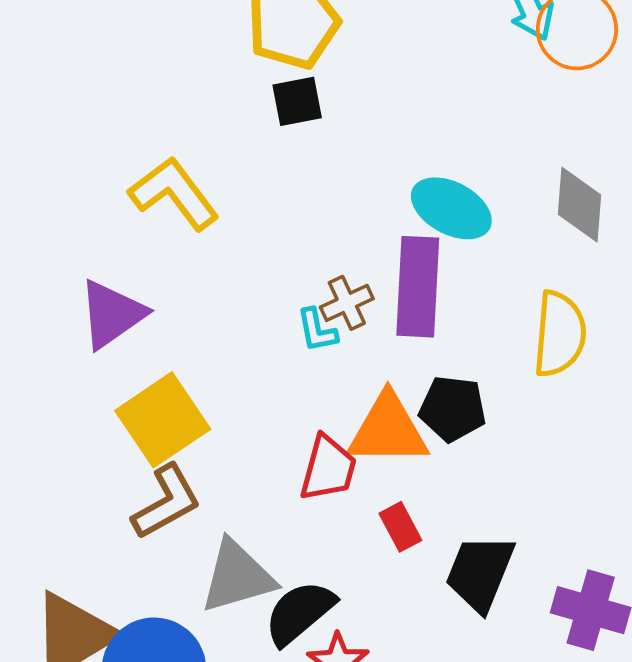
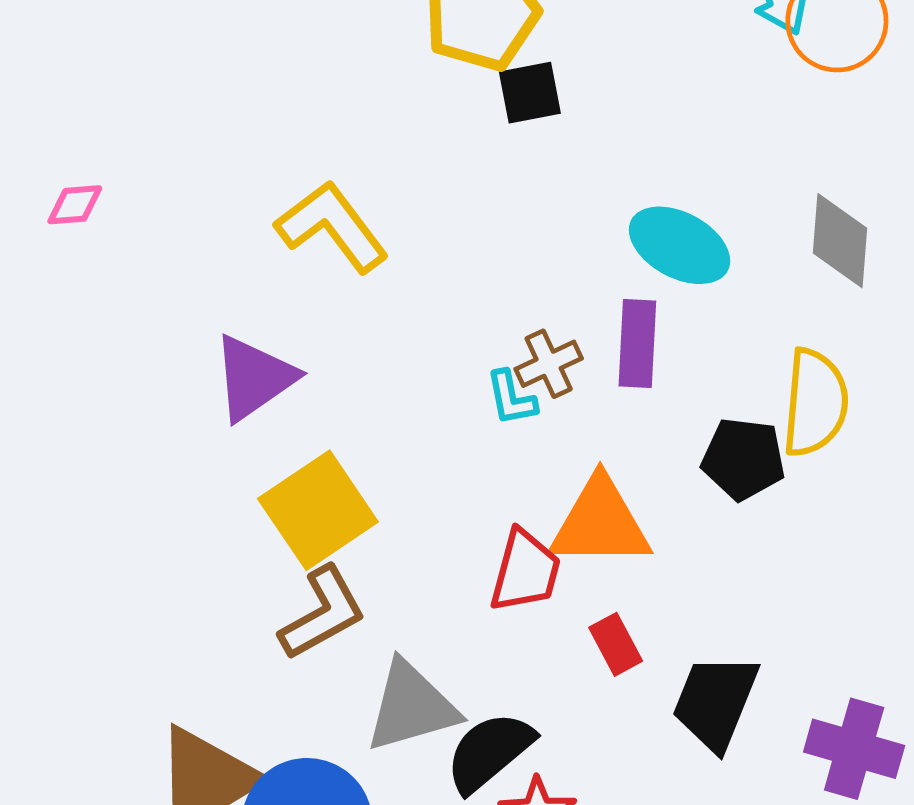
black square: (297, 101) -> (530, 93), moved
purple rectangle: (418, 287) -> (637, 344), size x0.7
black pentagon: (453, 409) -> (743, 459), moved

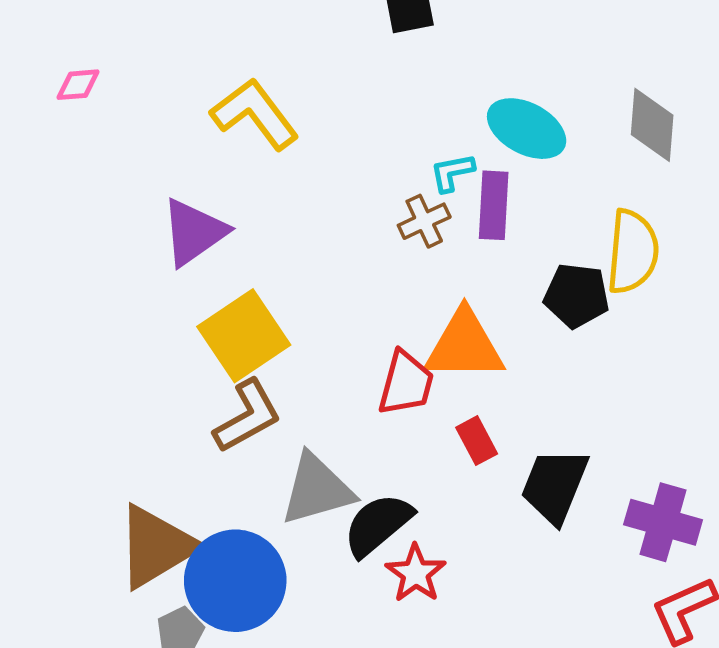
pink diamond: (75, 205) -> (78, 85), moved
cyan L-shape: (511, 398) -> (452, 172), moved, turned 90

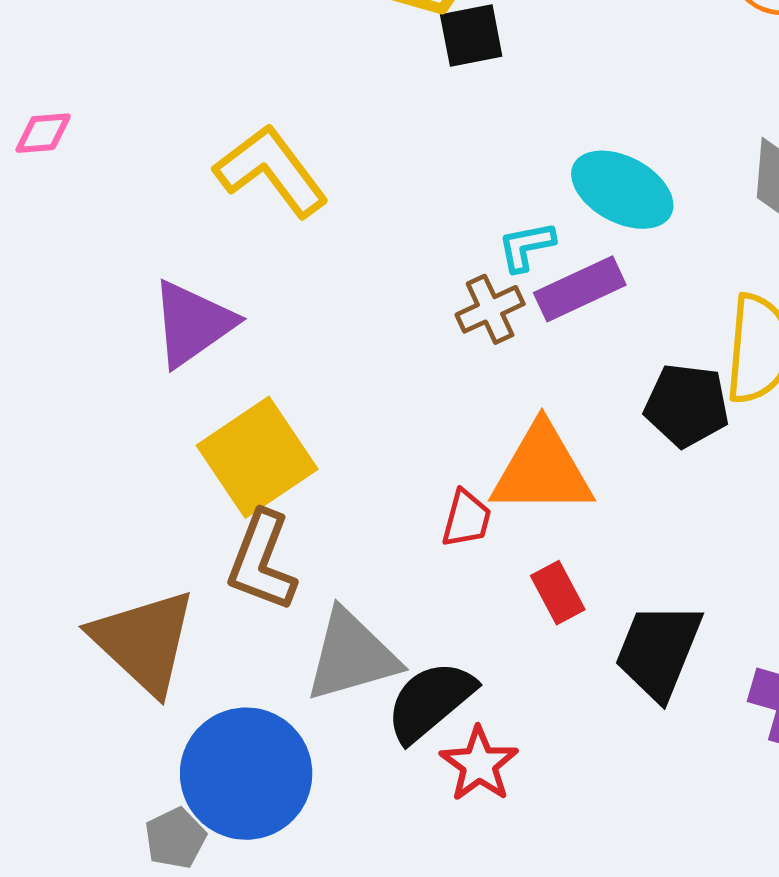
purple rectangle: (494, 205) -> (580, 289), turned 62
red trapezoid: (406, 383) -> (466, 519), size x0.7
brown L-shape: (247, 416) -> (262, 561), turned 140
brown triangle: (156, 547) -> (144, 641), moved, turned -46

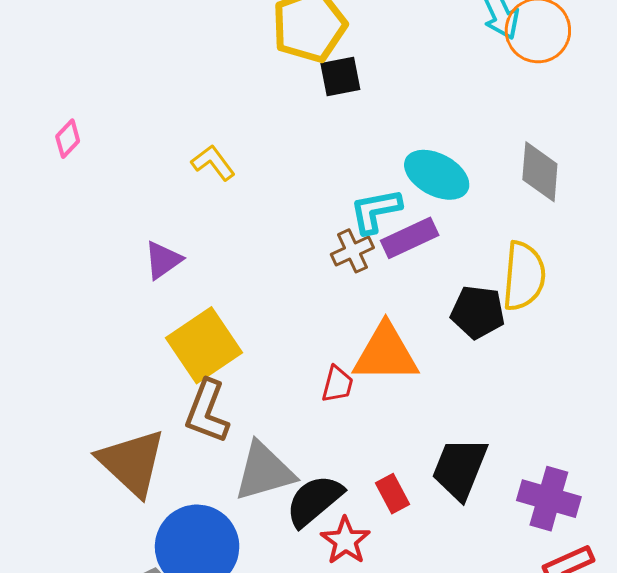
pink diamond: (43, 133) -> (68, 139), turned -42
yellow L-shape: (271, 171) -> (213, 163), size x0.6
cyan L-shape: (526, 246) -> (375, 211), size x1.4
purple triangle: (193, 323) -> (163, 260), size x0.7
red rectangle: (558, 593) -> (393, 494), moved

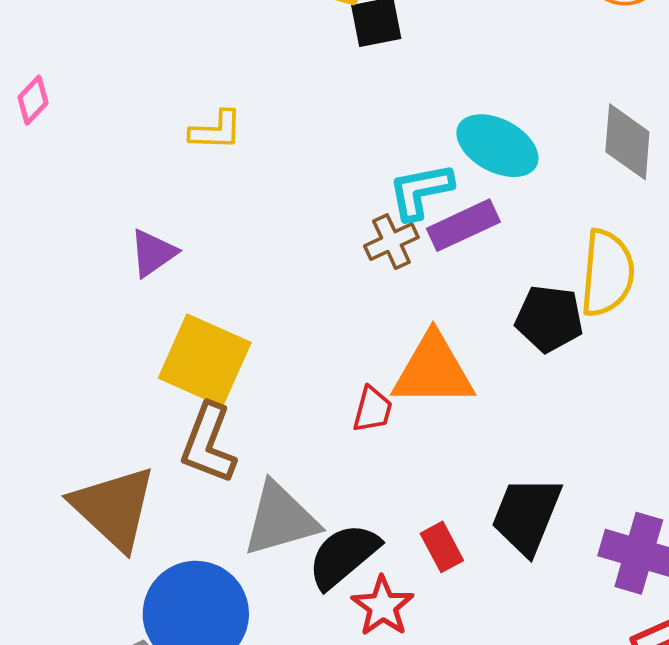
yellow L-shape: (213, 163) -> (216, 130), turned 129
yellow square: (204, 345) -> (205, 360), turned -32

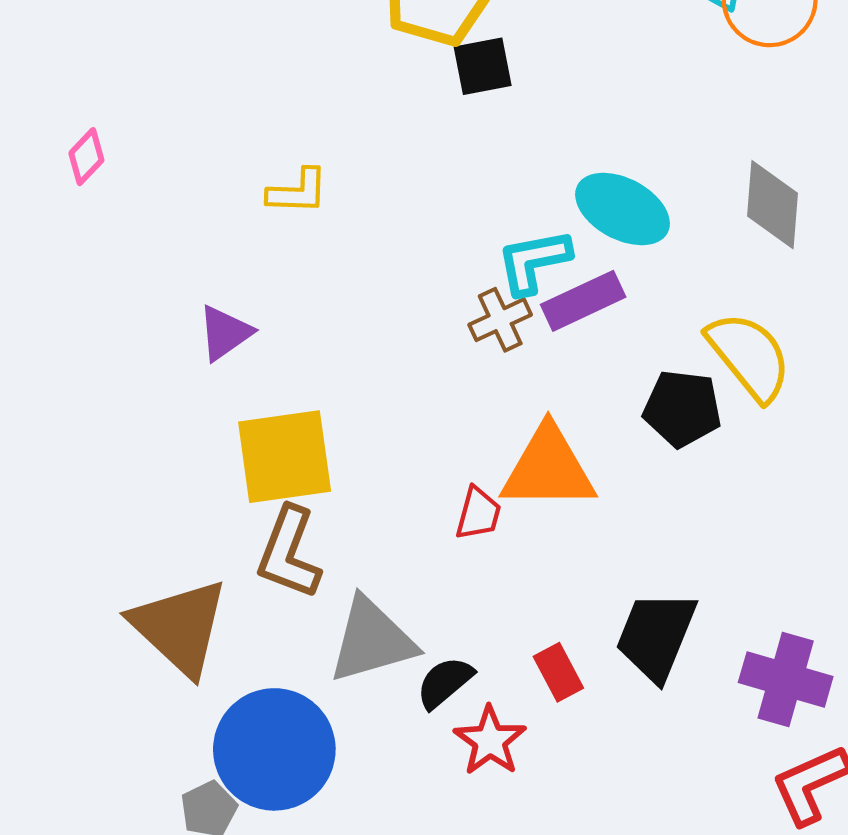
yellow semicircle: (607, 273) -> (749, 356), turned -44
yellow square: (205, 360) -> (285, 457), turned -32
black semicircle: (343, 556) -> (445, 682), size x0.7

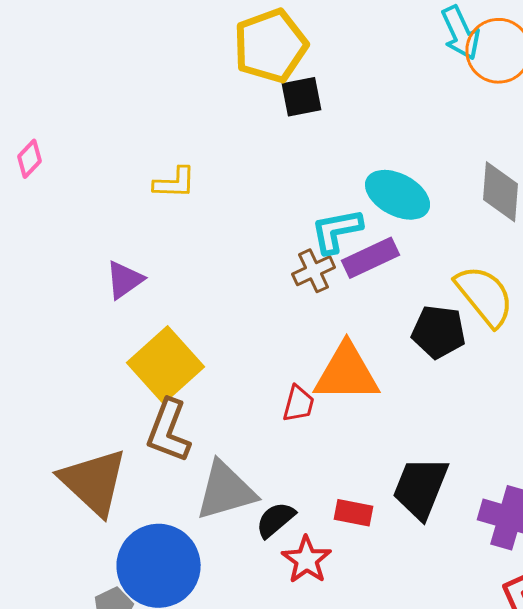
yellow square: (285, 457) -> (166, 365), turned -34
red rectangle: (558, 672) -> (354, 513), turned -51

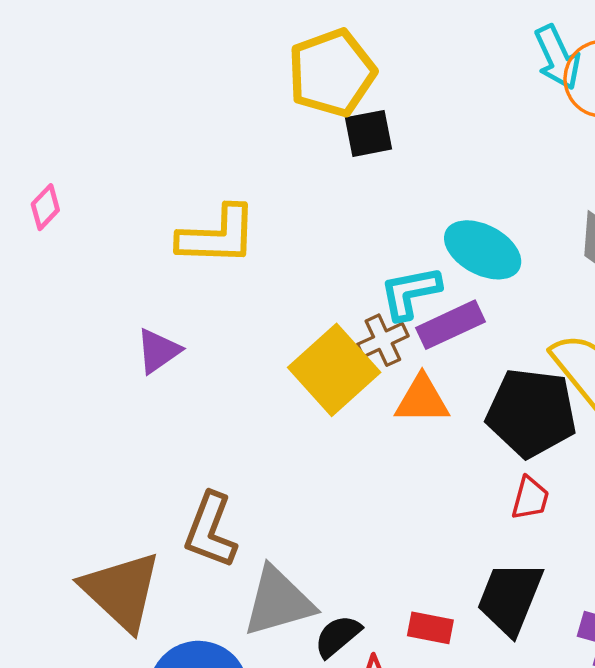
yellow L-shape: (175, 183) -> (218, 236), size x1.6
black pentagon: (439, 332) -> (531, 413), size x1.4
yellow square: (166, 365) -> (334, 370), moved
orange triangle: (347, 373) -> (422, 400), moved, size x0.7
red trapezoid: (299, 404) -> (530, 498), moved

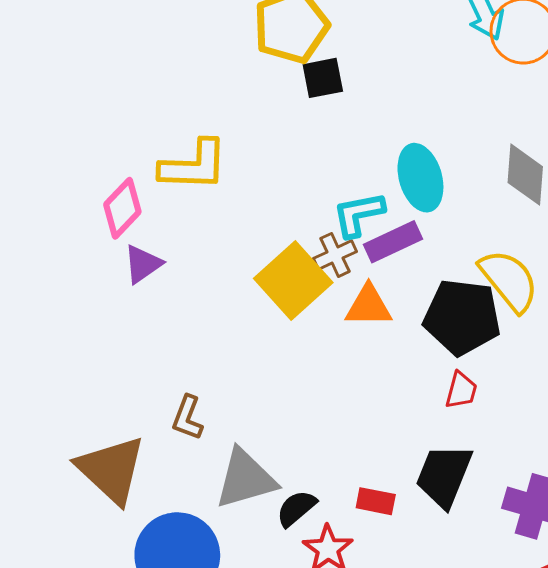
pink diamond: (45, 207) -> (122, 208), moved, size x1.5
cyan ellipse: (483, 250) -> (420, 178), turned 46
brown L-shape: (210, 530) -> (187, 418), size x0.7

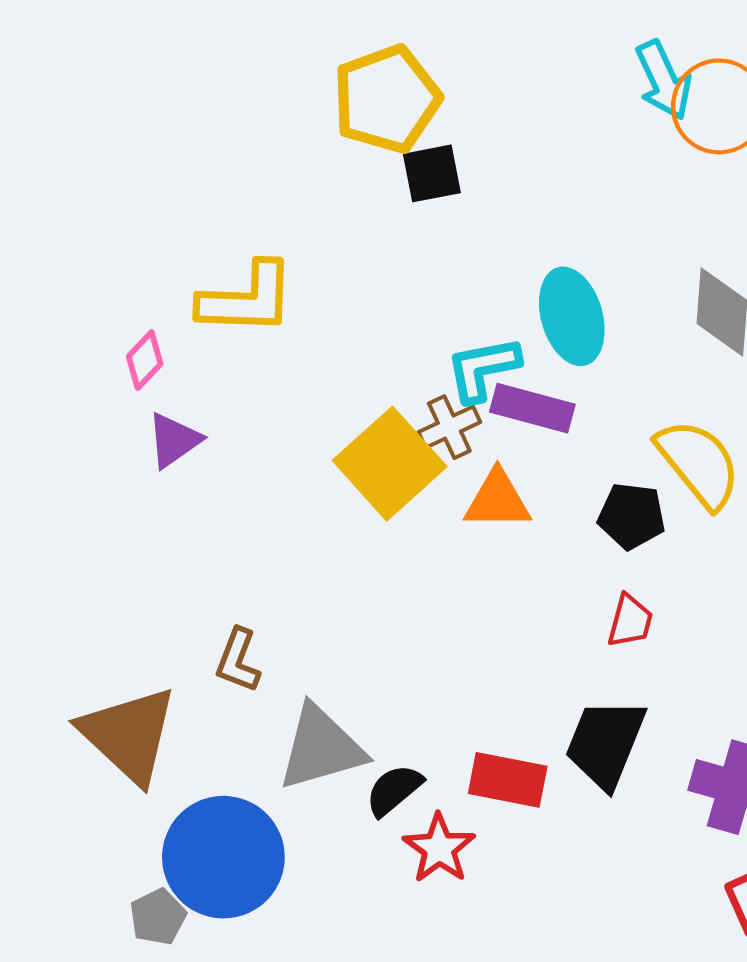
pink diamond: (122, 208) -> (145, 360), size x0.7
purple rectangle: (393, 242) -> (532, 408), turned 40
black pentagon: (462, 317) -> (632, 516), size x0.6
red rectangle: (376, 501) -> (508, 780), size x1.4

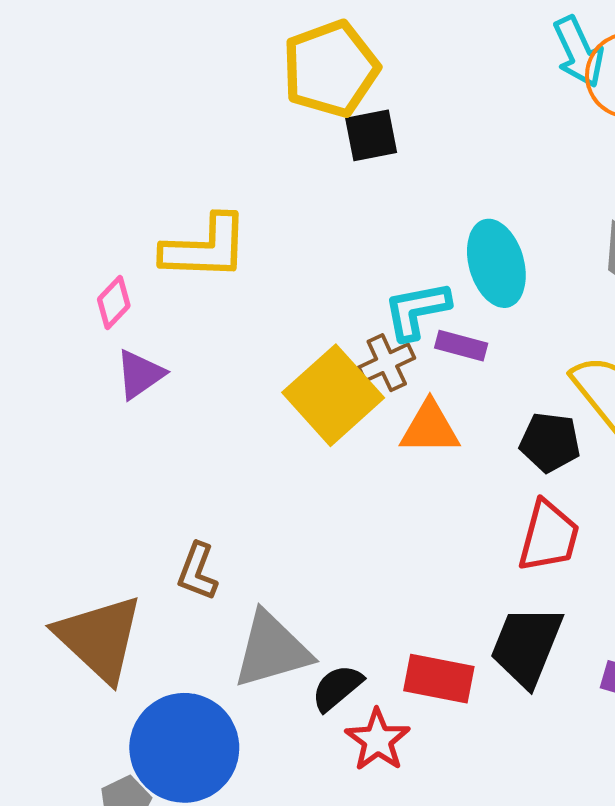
purple rectangle: (532, 408) -> (461, 346), size x0.7
red trapezoid: (630, 621) -> (549, 536), size x1.5

